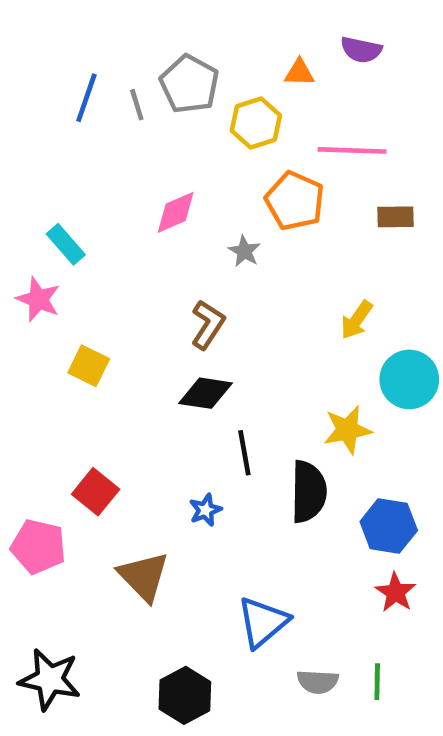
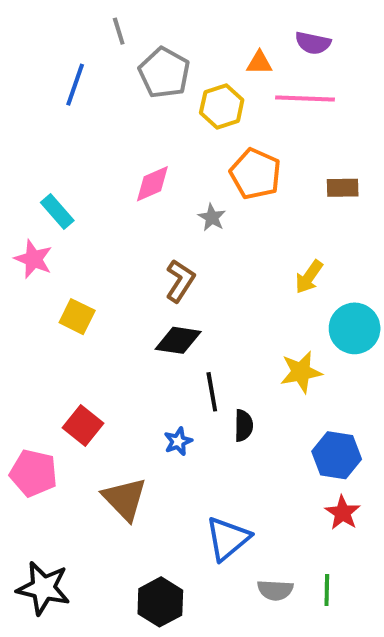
gray line: (137, 105) -> (119, 31), moved
pink line: (352, 150) -> (305, 98), moved
black semicircle: (309, 492) -> (244, 426), moved, size x0.6

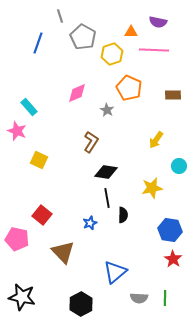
cyan circle: (355, 328) -> (179, 166), size x0.6
black diamond: (178, 340) -> (106, 172), moved

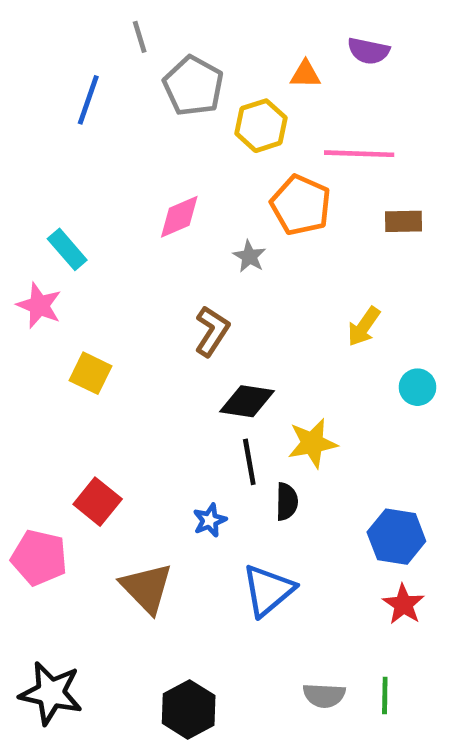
pink line: (154, 50) -> (359, 154), moved
yellow star: (152, 188) -> (312, 443), moved
blue triangle: (115, 272) -> (268, 590), moved

